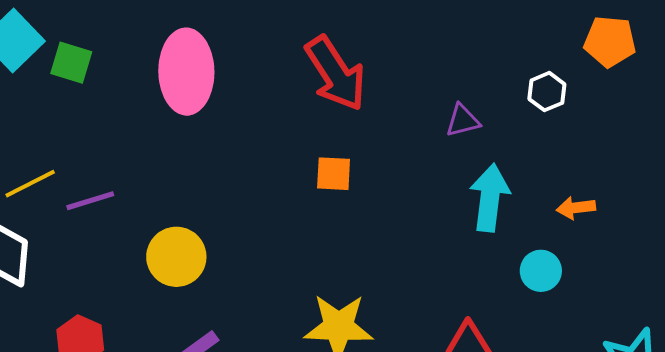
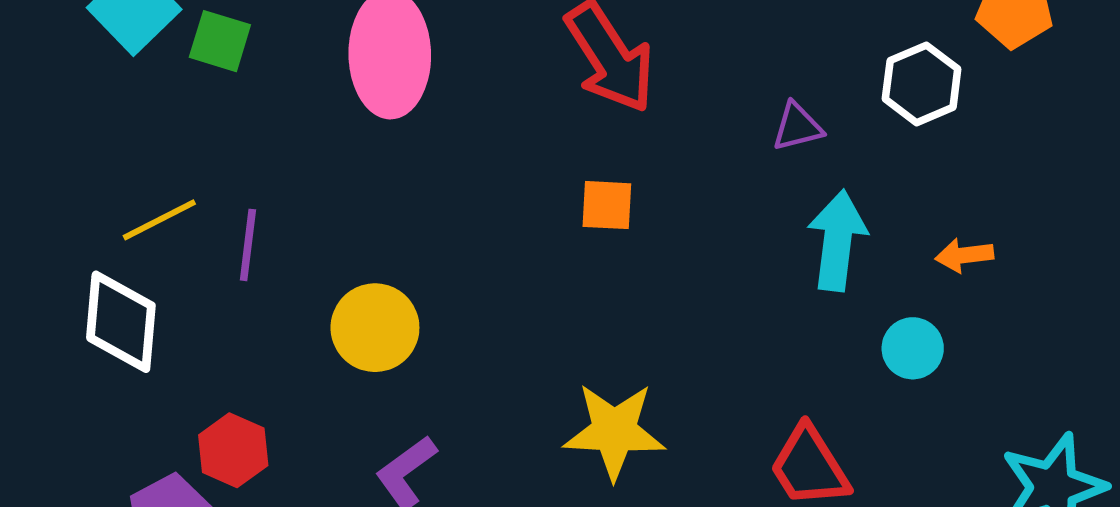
white hexagon: (547, 92) -> (922, 84), size x1.4
purple line: (90, 201) -> (248, 245), turned -66

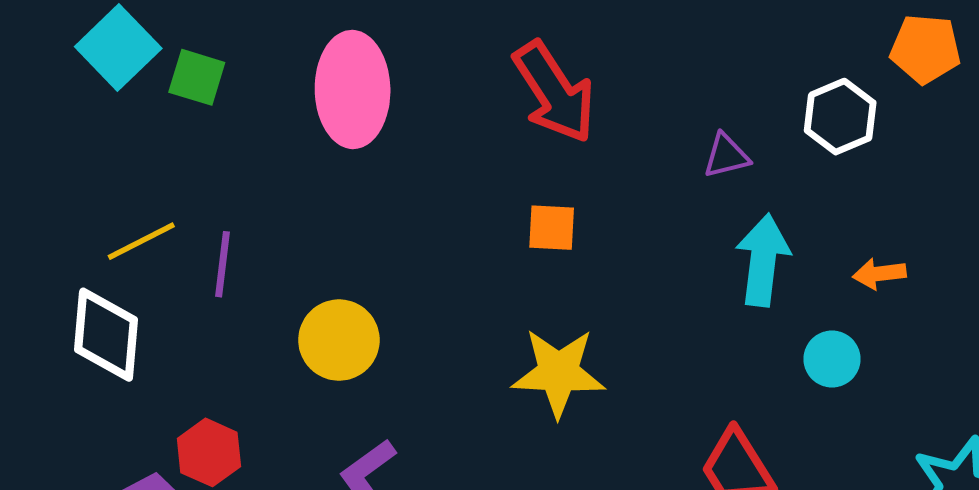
yellow star: (614, 431) -> (558, 373), moved

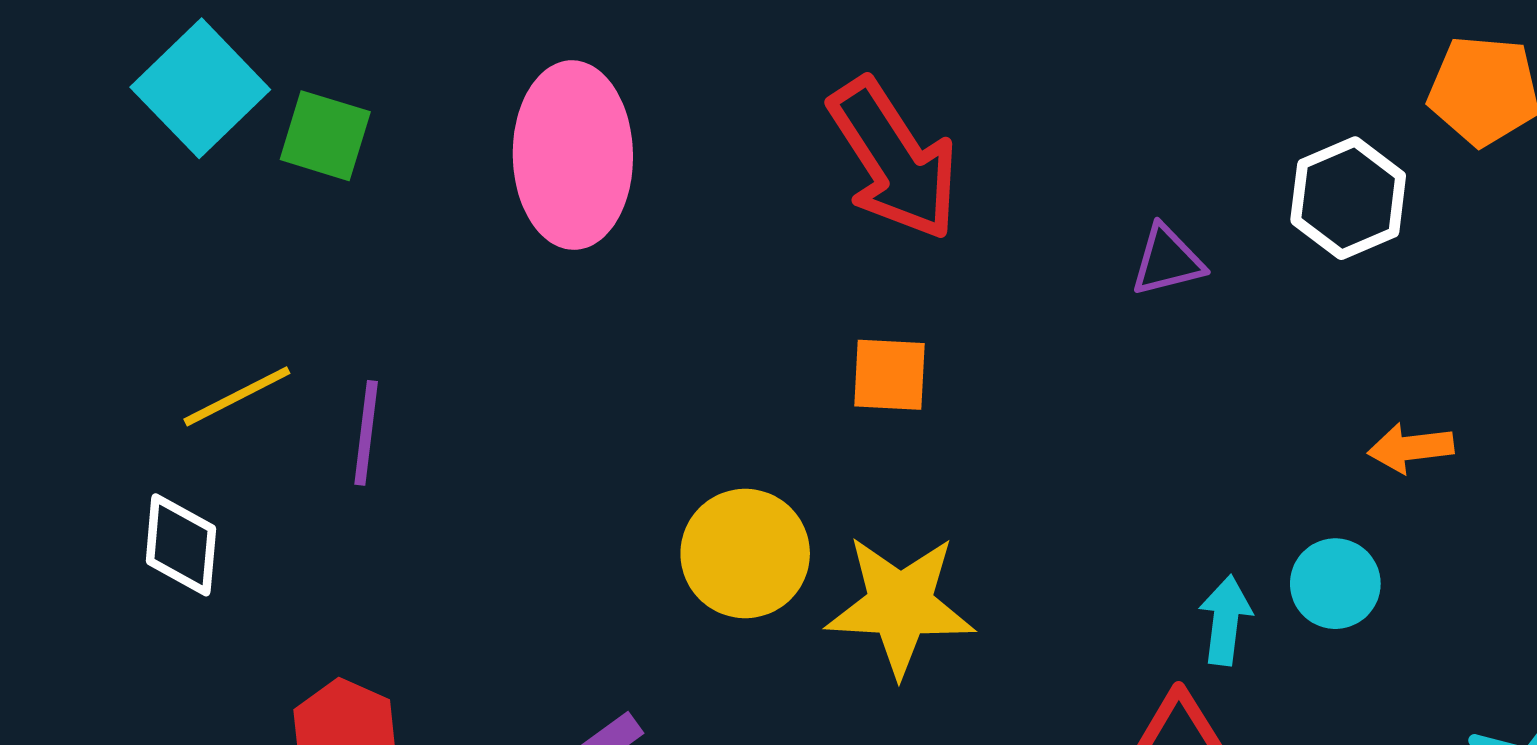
cyan arrow: (763, 260) -> (1225, 620), moved, size x0.6
white diamond: (106, 335) -> (181, 545), size x0.7
yellow circle: (339, 340) -> (745, 553), moved

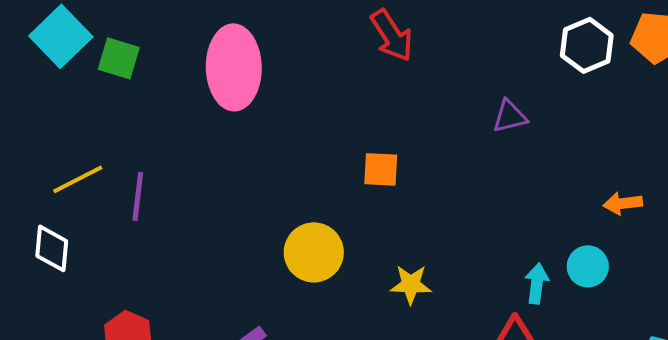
red arrow: (894, 159) -> (392, 35), moved, size x0.7
white hexagon: (1348, 198) -> (587, 45), moved
yellow star: (900, 605) -> (411, 284), moved, size x0.6

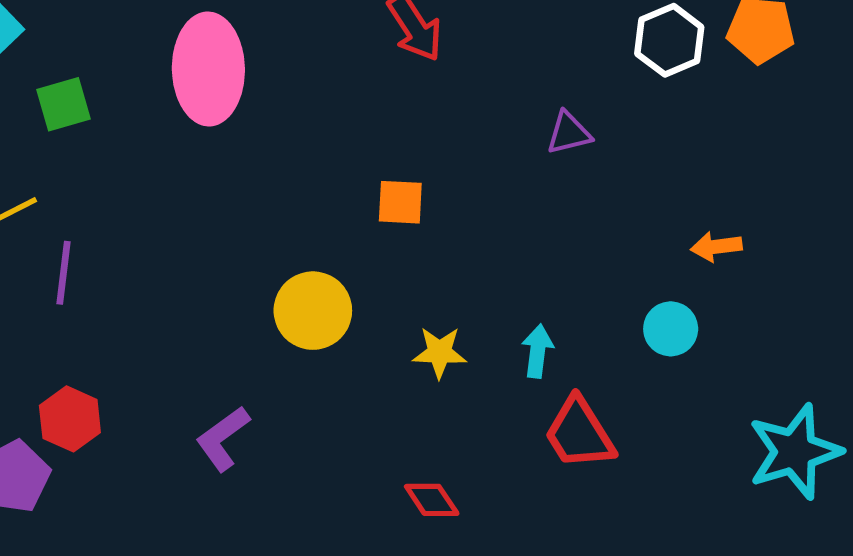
green square: (119, 58) -> (63, 104), moved, turned -33
purple line: (138, 196) -> (63, 273), moved
cyan arrow: (537, 283) -> (537, 351), moved

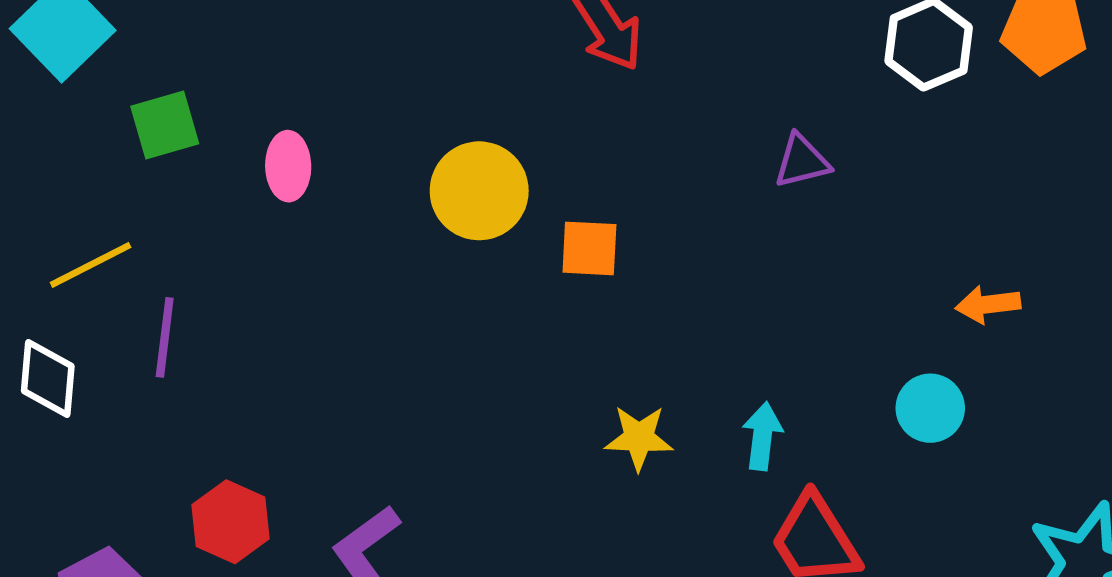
pink ellipse: (208, 69) -> (288, 166), moved, size x0.5
yellow circle: (313, 311) -> (479, 191), moved
red hexagon: (70, 419) -> (231, 522), moved

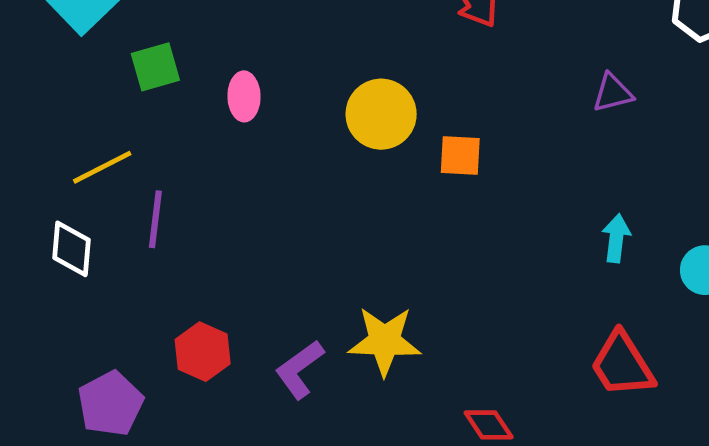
cyan arrow: (762, 436) -> (616, 238), moved
yellow star: (639, 438) -> (385, 341), moved, size x1.5

